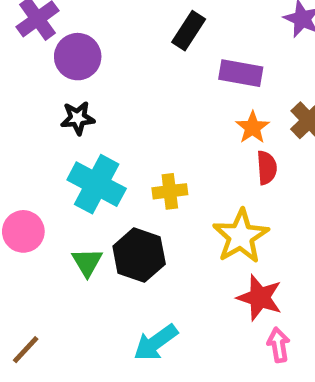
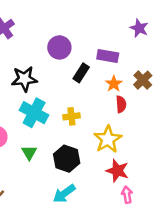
black rectangle: (189, 31) -> (81, 73), moved
purple circle: (78, 57) -> (59, 47), moved
black star: (78, 118) -> (24, 79), size x1.5
black hexagon: (139, 255) -> (67, 159), moved

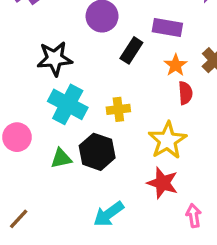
green triangle: (29, 153) -> (61, 158), turned 49
black hexagon: (67, 159) -> (97, 152), moved
red star: (117, 171) -> (163, 183), moved

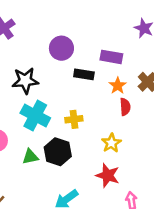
black rectangle: (131, 50) -> (84, 74), turned 66
yellow star: (167, 140) -> (111, 143), size x0.7

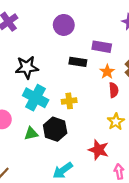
purple circle: (61, 48) -> (64, 25), moved
yellow star: (111, 143) -> (116, 122), moved

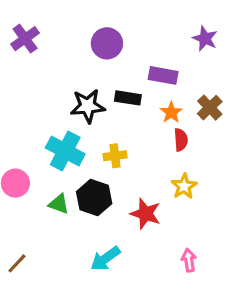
black star: (27, 67) -> (88, 106), moved
green triangle: (31, 134) -> (59, 204), turned 32
red star: (98, 150) -> (145, 214), moved

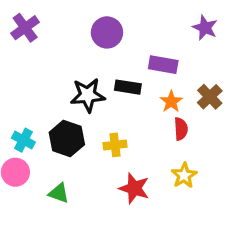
cyan cross: (65, 151) -> (23, 140), moved, size x0.6
black hexagon: (94, 198) -> (67, 138), moved
red star: (145, 214) -> (134, 188), moved

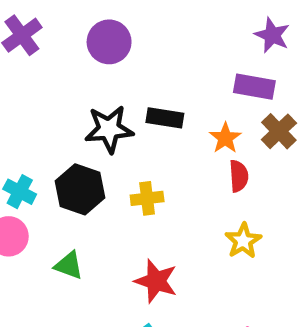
purple circle: (107, 32) -> (109, 42), moved
purple rectangle: (163, 65) -> (254, 87), moved
red star: (134, 188) -> (156, 281), moved

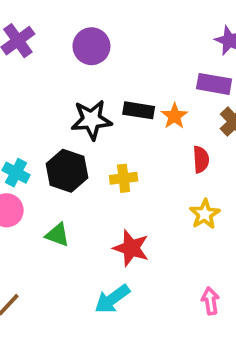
orange star: (225, 138) -> (174, 116), moved

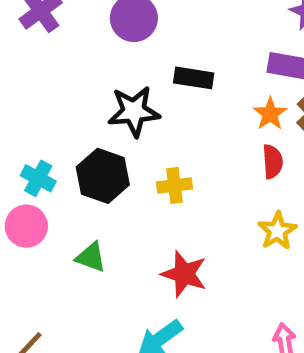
black rectangle: (139, 110) -> (194, 78), moved
orange star: (174, 116) -> (270, 114), moved

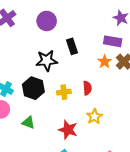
black rectangle: (194, 78) -> (72, 46), turned 63
red semicircle: (273, 162) -> (87, 88), moved
yellow star: (277, 231) -> (94, 116), moved

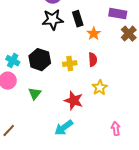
black star: (47, 61) -> (53, 20), moved
orange star: (105, 62) -> (94, 34), moved
green triangle: (28, 123) -> (35, 94), turned 48

